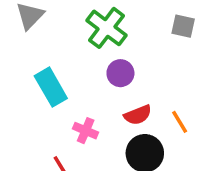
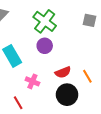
purple circle: (120, 73) -> (45, 46), moved

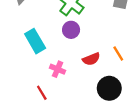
orange line: (87, 76) -> (118, 53), moved
black circle: (67, 95) -> (109, 88), moved

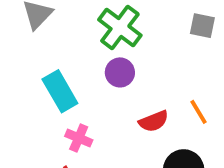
pink cross: (58, 69) -> (79, 138), moved

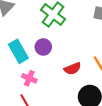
purple circle: (120, 72) -> (43, 47), moved

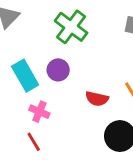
red semicircle: (73, 69) -> (97, 99), turned 35

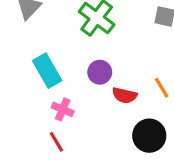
purple circle: (58, 70) -> (100, 72), moved

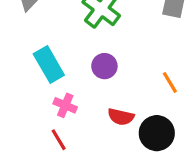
red semicircle: (124, 95) -> (121, 117), moved

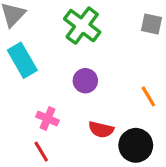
cyan rectangle: (49, 64) -> (22, 60), moved

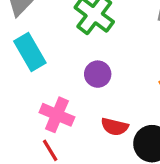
pink cross: (48, 119) -> (57, 115), size x1.4

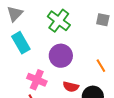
purple circle: (98, 74) -> (61, 56), size x1.5

